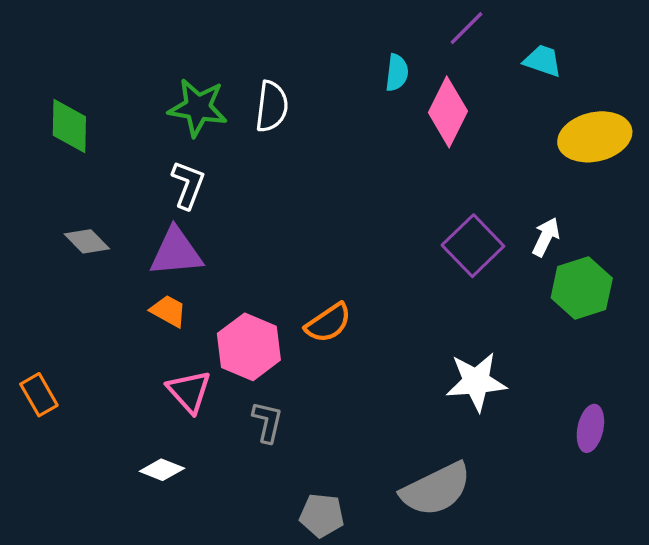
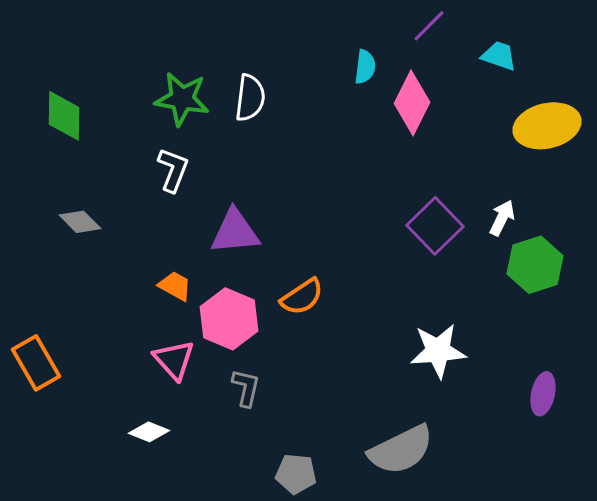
purple triangle: (176, 252) -> (235, 232), moved
orange trapezoid: (168, 311) -> (175, 286), moved
orange rectangle: (39, 395) -> (36, 363), size x1.4

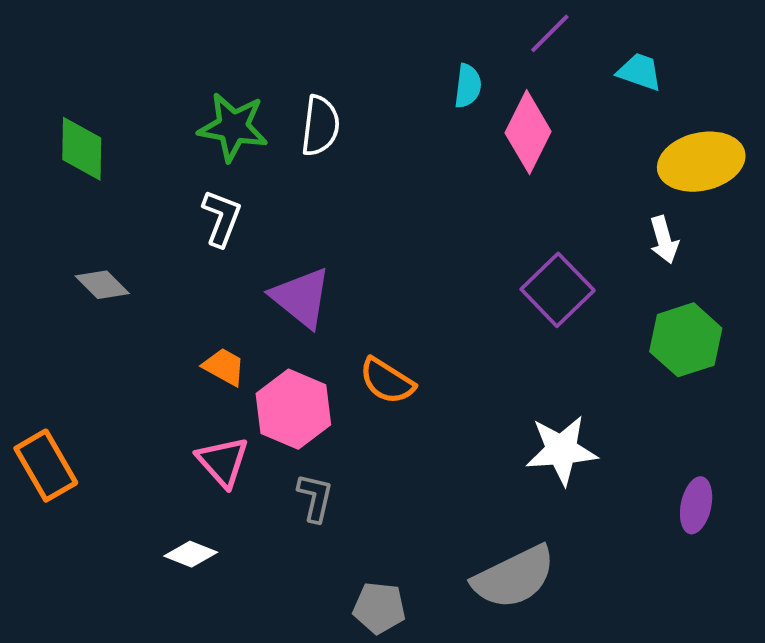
white arrow: (502, 218) -> (664, 240), moved, turned 138
purple triangle: (235, 232) -> (301, 298), turned 44
orange semicircle: (302, 297) -> (387, 381), turned 66

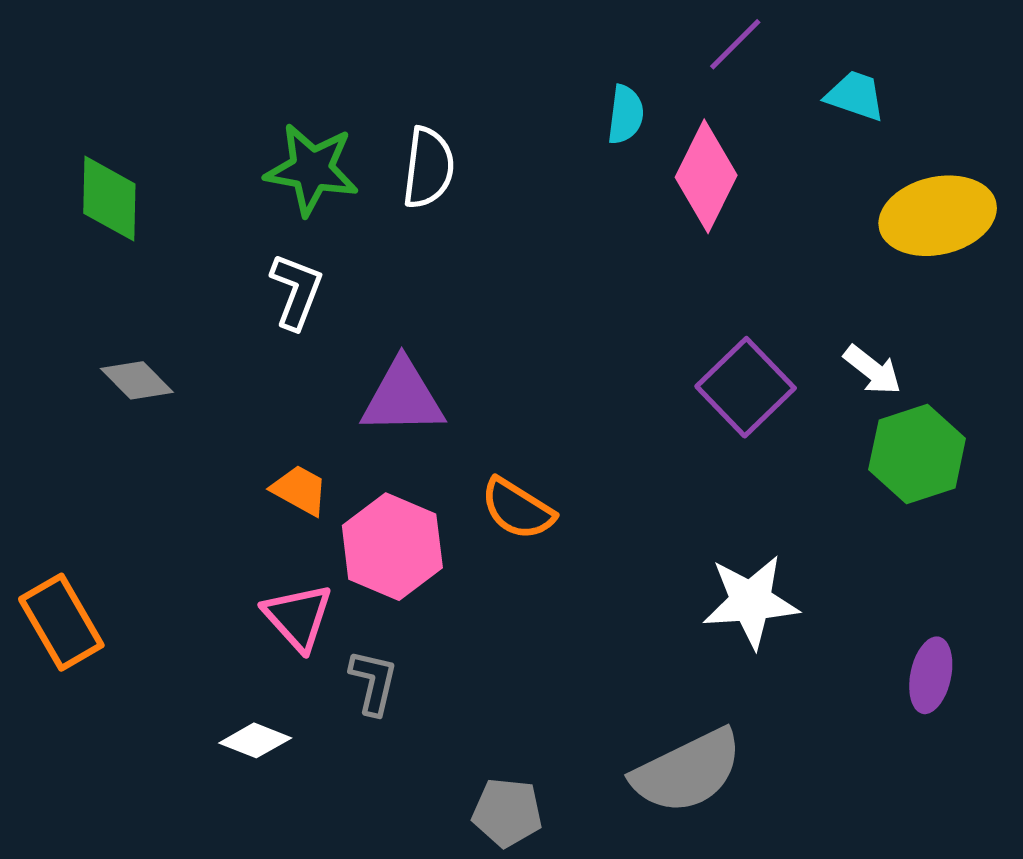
white arrow: (664, 240) -> (872, 370), moved, turned -36
purple triangle: (301, 298) -> (403, 397), turned -40
gray L-shape: (315, 498) -> (373, 682), moved

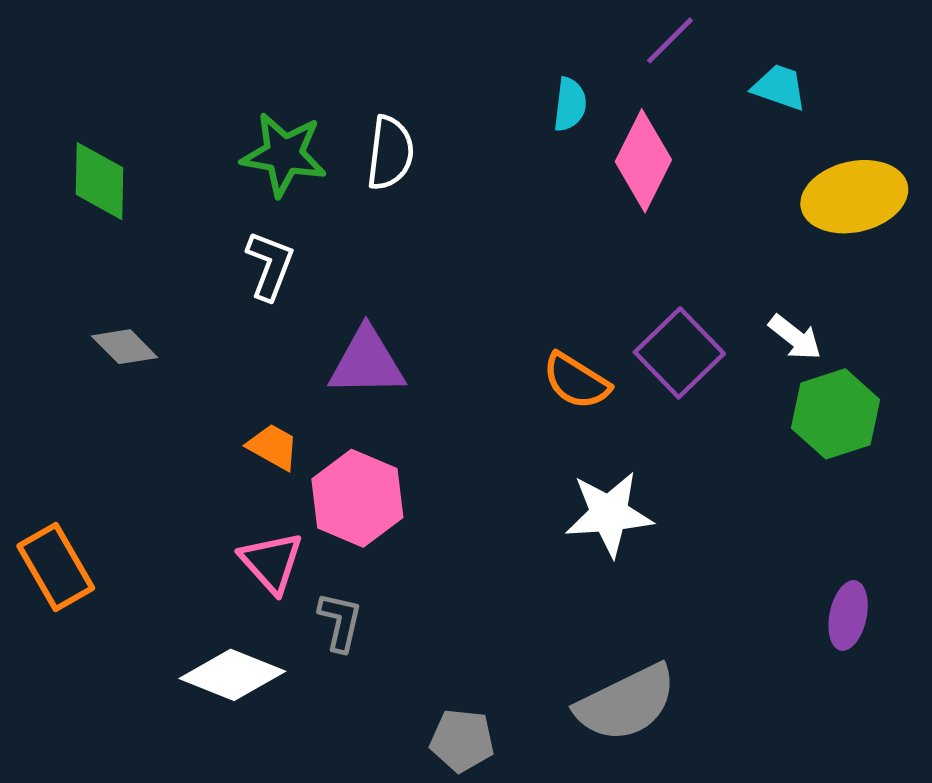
orange semicircle: (518, 509) -> (576, 381), moved
white star: (751, 602) -> (609, 514), moved
white diamond: (255, 740) -> (232, 675), size x1.6

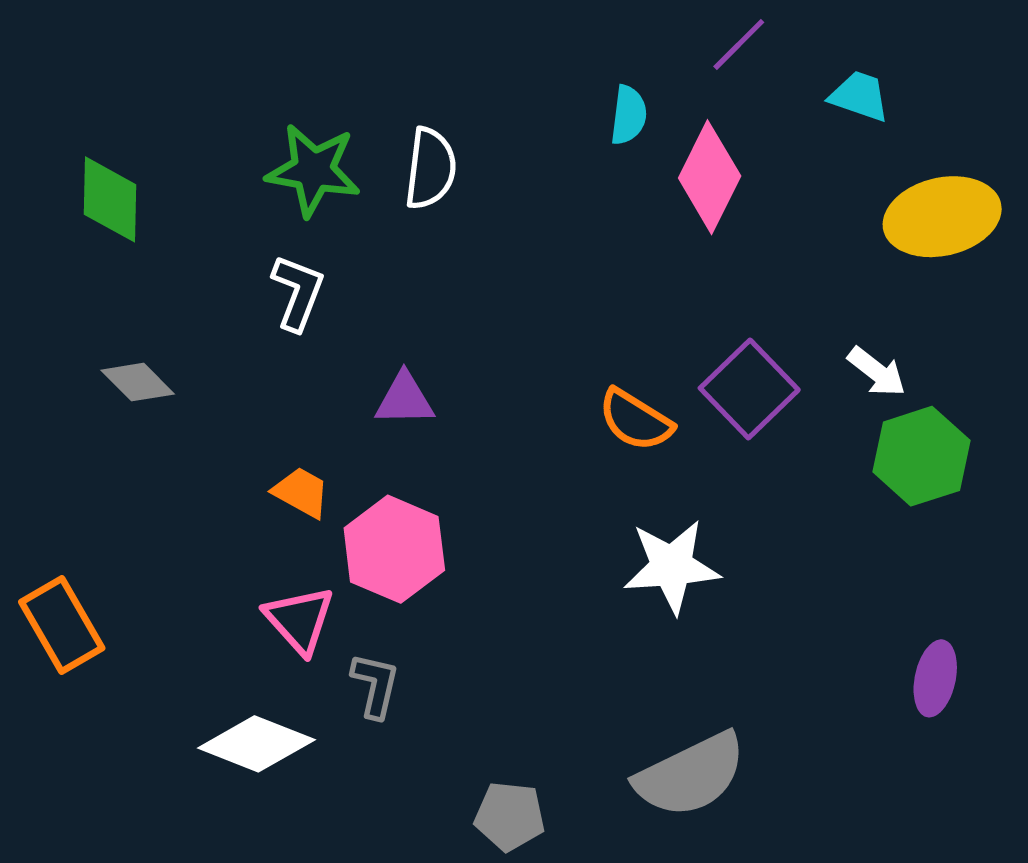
purple triangle: (367, 362) -> (405, 399), size x0.7

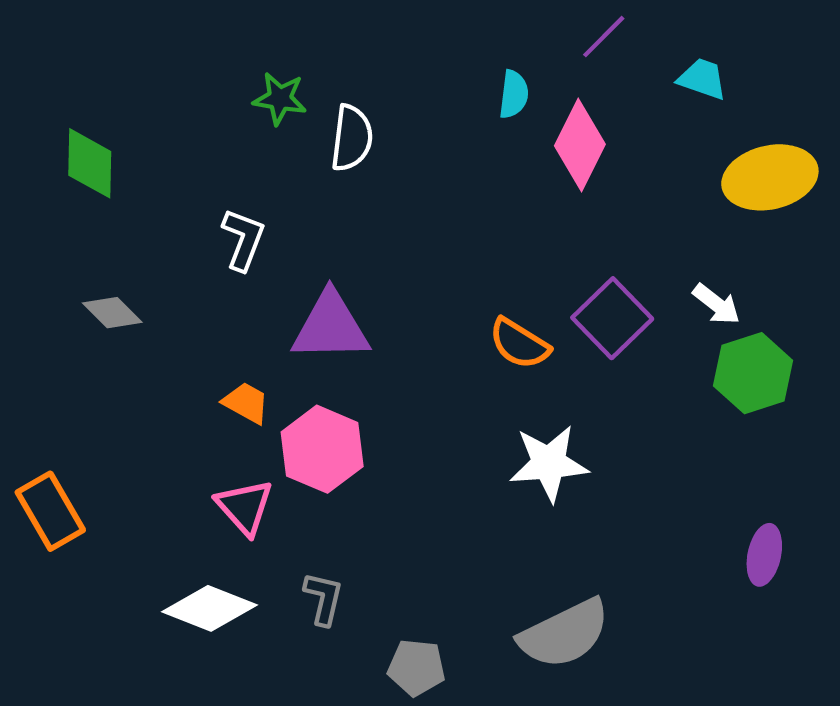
green star: (313, 170) -> (280, 99), moved, size x0.7
purple triangle: (405, 399) -> (331, 327), size x1.6
gray L-shape: (375, 685) -> (324, 598), moved

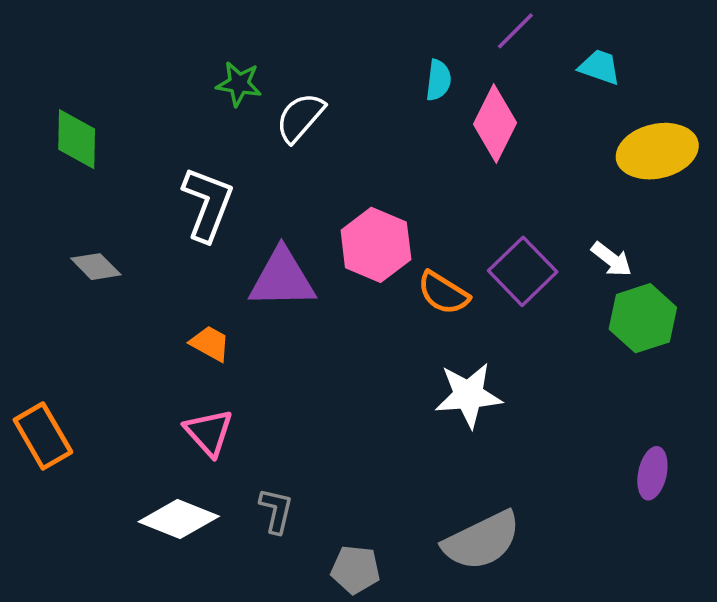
white semicircle: (352, 138) -> (300, 117), turned -146
white L-shape: (243, 239) -> (208, 204), size x1.4
pink hexagon: (322, 449) -> (376, 245), moved

